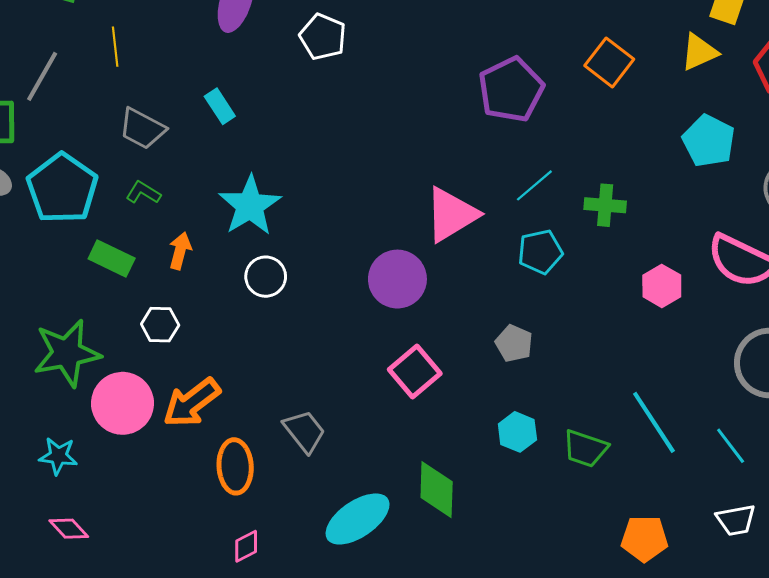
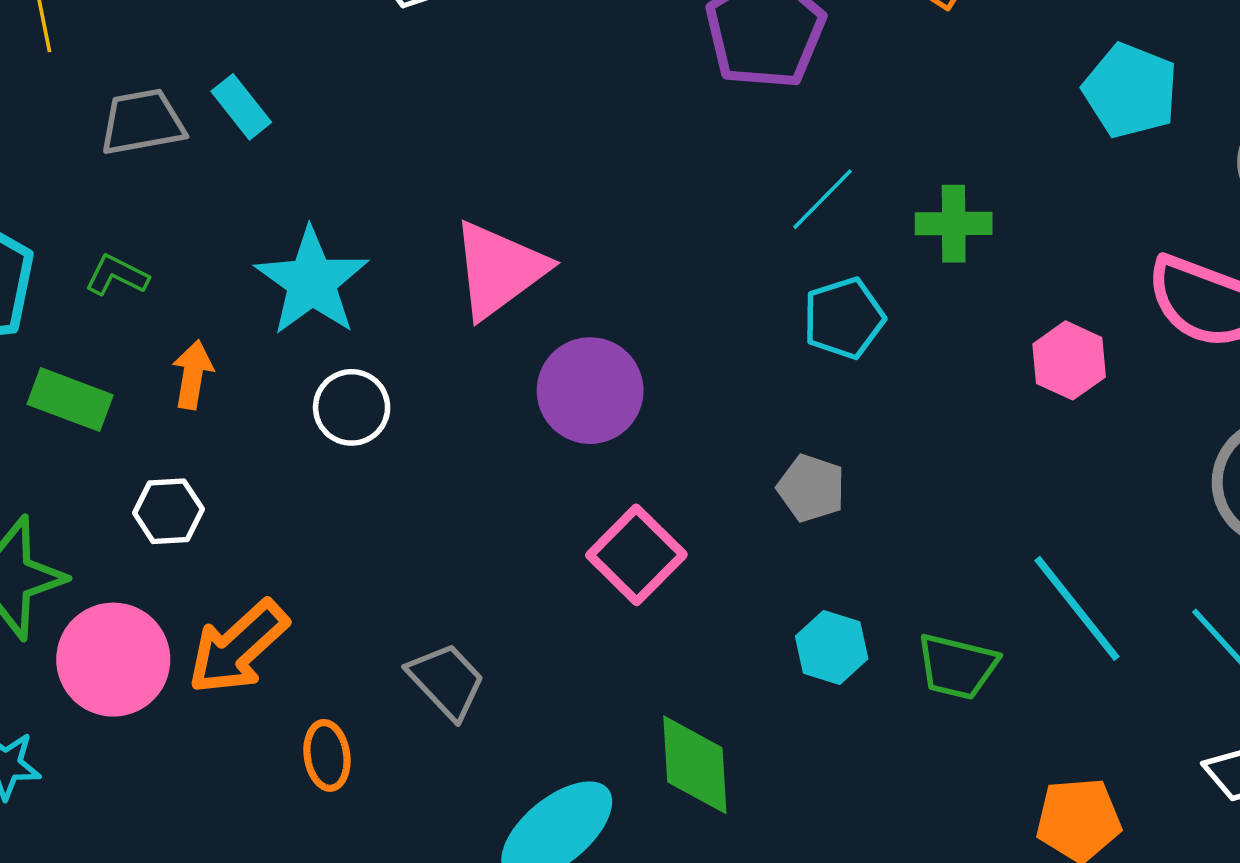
gray trapezoid: (142, 129) -> (142, 122), moved, turned 147
pink triangle: (451, 215) -> (499, 270), moved
orange ellipse: (235, 466) -> (327, 755), size x0.7

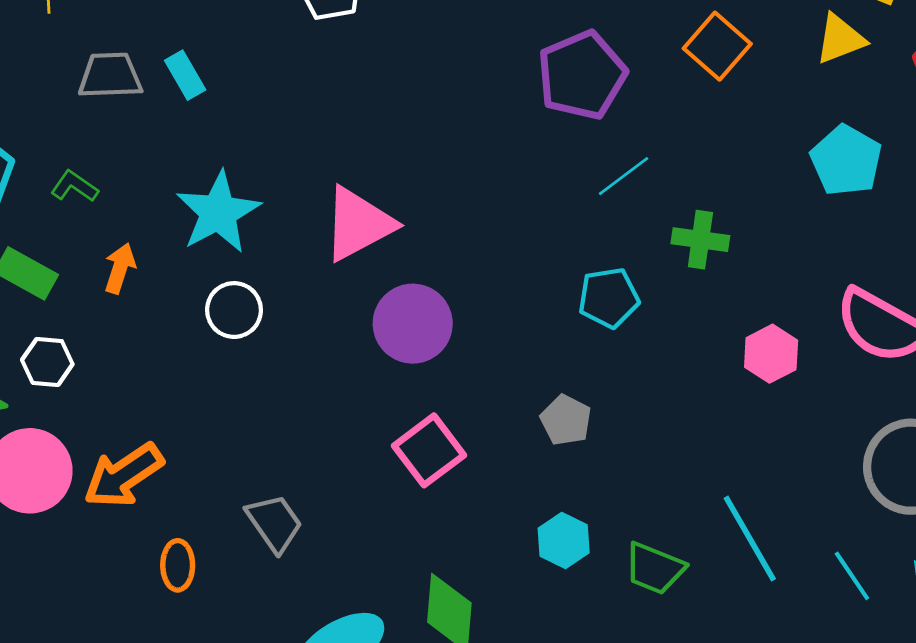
cyan line: (823, 199) -> (624, 176), moved
white hexagon: (168, 511) -> (47, 362), moved

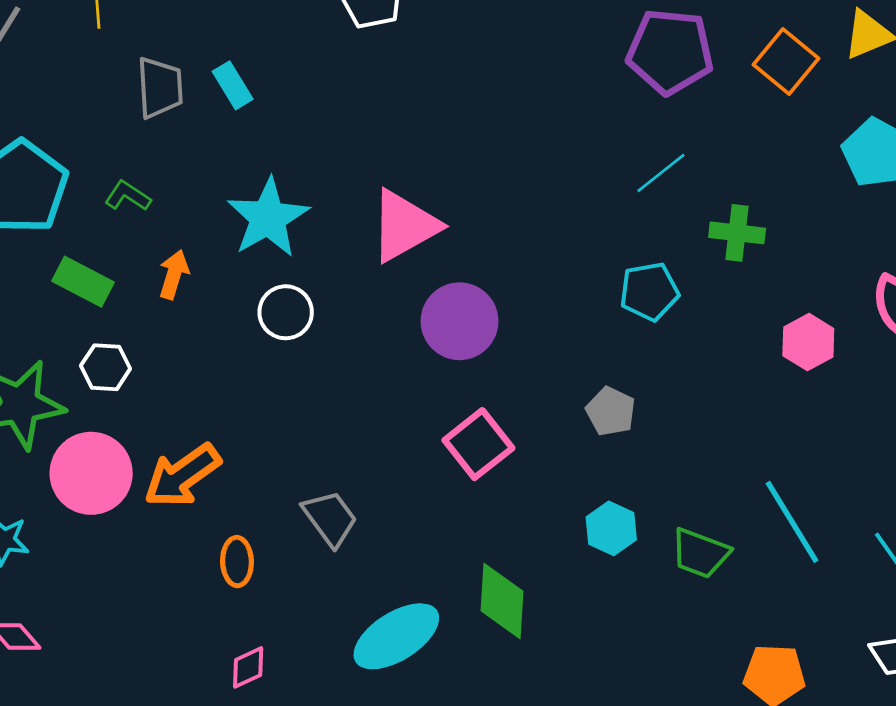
orange square: (717, 46) -> (786, 62), moved
purple pentagon: (582, 75) -> (670, 52), moved, turned 30
gray trapezoid: (110, 76) -> (160, 88), turned 90

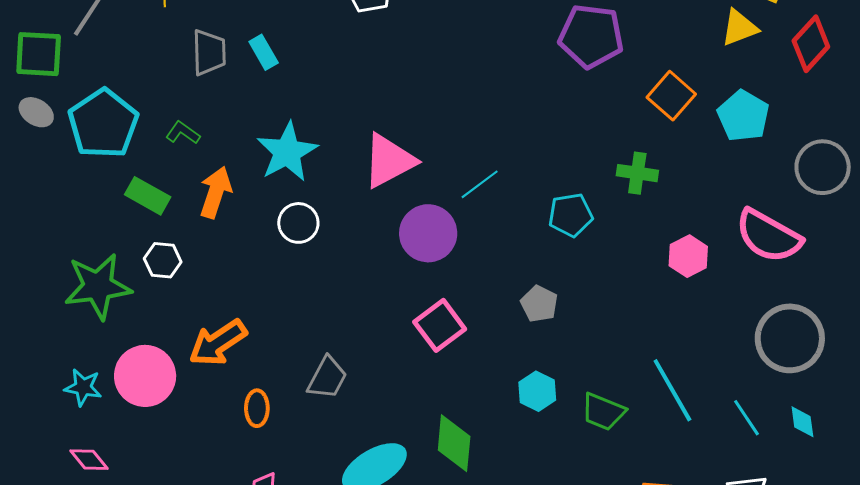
orange square: (786, 62) -> (671, 96), moved
cyan line: (661, 173) -> (480, 184), moved
orange arrow: (174, 274) -> (216, 192), size x1.4
pink circle: (91, 473) -> (145, 376), moved
gray trapezoid: (330, 518) -> (327, 378), turned 63

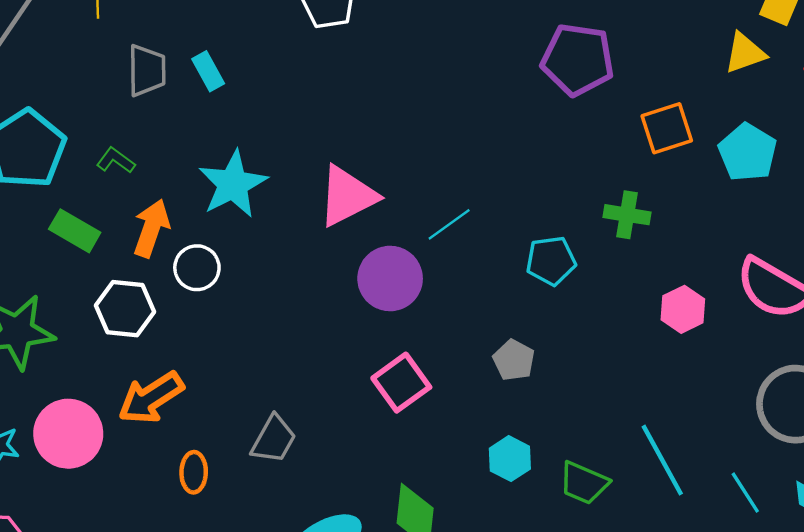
orange square: (671, 96) -> (667, 128), turned 30
white circle: (298, 223) -> (197, 268), moved
white hexagon: (163, 260) -> (125, 309), moved, size x1.4

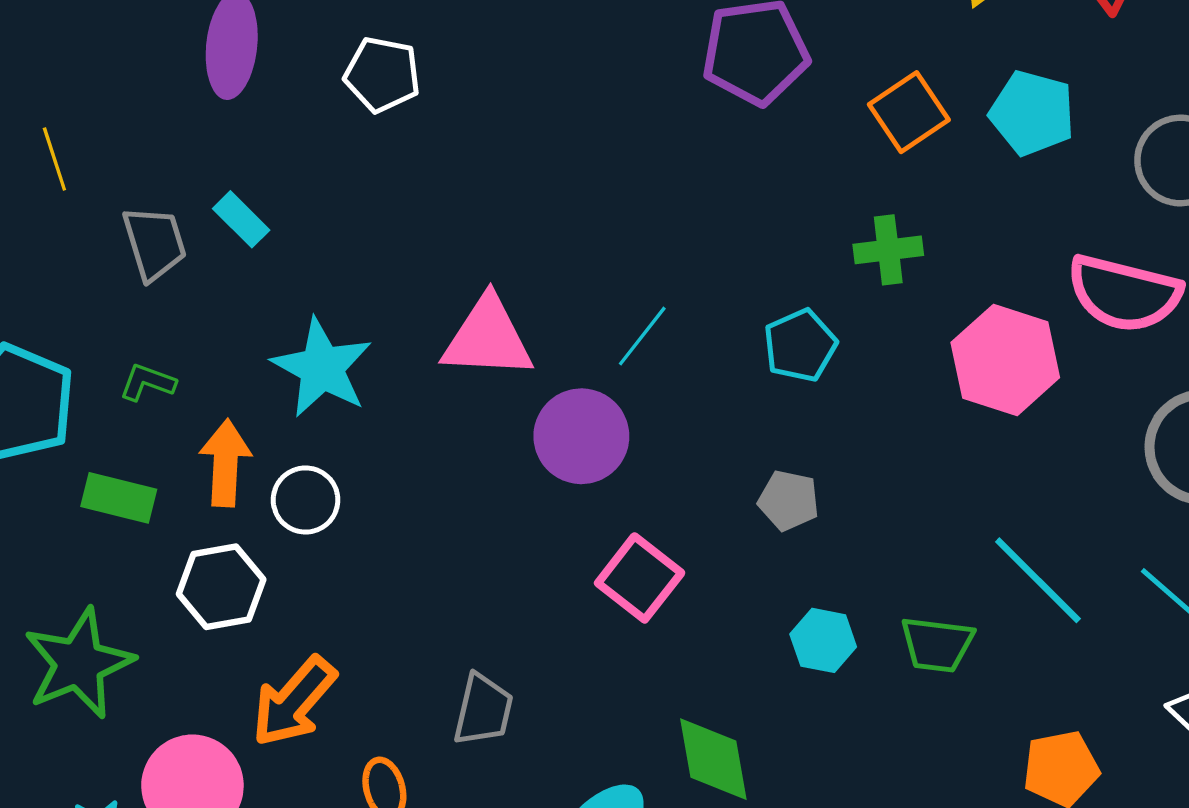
pink triangle: (347, 196) -> (488, 338), turned 46
pink hexagon: (683, 309) -> (1005, 360), size x1.6

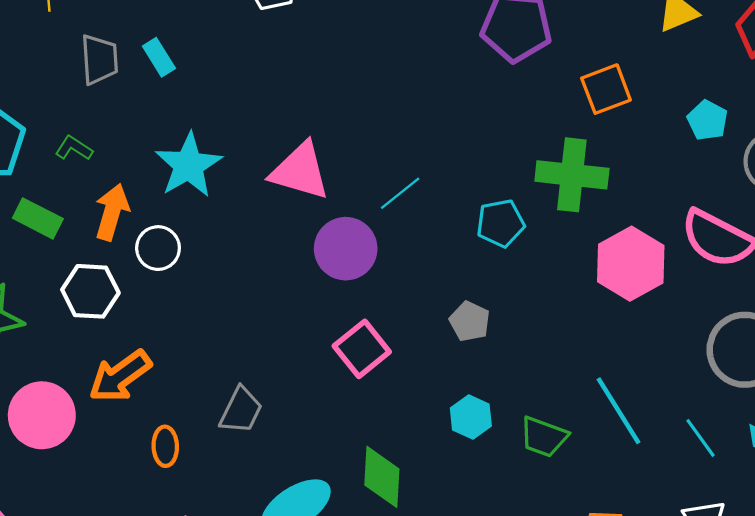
cyan pentagon: (1032, 113) -> (707, 120), moved, size x0.7
green cross: (888, 250) -> (572, 175), size x1.6

